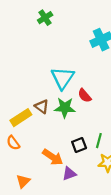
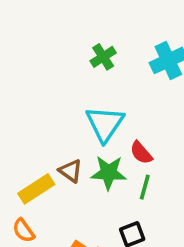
green cross: (45, 18) -> (103, 57), moved
green line: (99, 141) -> (145, 187), moved

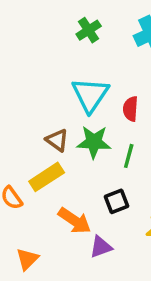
red semicircle: (141, 153) -> (130, 109), moved, turned 45
yellow rectangle: (36, 189) -> (47, 177), moved

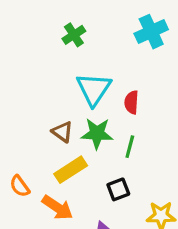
green cross: (89, 30) -> (74, 35), moved
yellow rectangle: (47, 177) -> (71, 170), moved
orange arrow: (75, 221) -> (57, 207), moved

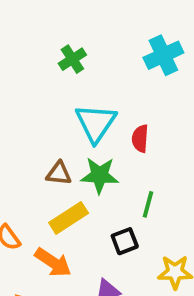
brown triangle: (62, 132) -> (59, 173), turned -30
green line: (130, 147) -> (148, 204), moved

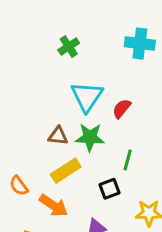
cyan cross: (163, 55) -> (140, 44), turned 32
red semicircle: (140, 139) -> (122, 109), turned 35

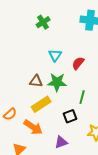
cyan triangle: (87, 96) -> (55, 55), size x0.6
orange semicircle: (19, 186) -> (10, 114), turned -96

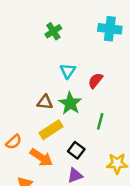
green star: (57, 82) -> (70, 103), turned 30
black square: (70, 116) -> (76, 150), moved, turned -32

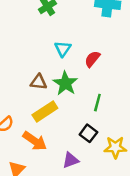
black square: (76, 150) -> (88, 133), moved

